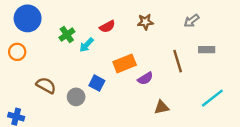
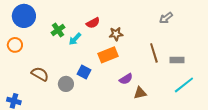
brown star: (145, 22) -> (116, 34), moved
gray rectangle: (207, 50) -> (177, 60), moved
purple semicircle: (145, 78) -> (126, 79), moved

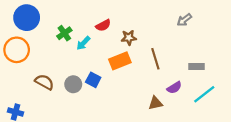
orange circle: (15, 45) -> (17, 50), size x1.5
brown line: (154, 53) -> (155, 59), moved
purple semicircle: (126, 79) -> (174, 88), moved
gray circle: (66, 84) -> (73, 84), moved

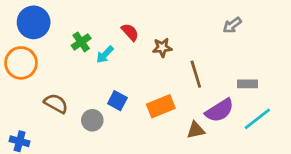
red semicircle: (103, 25) -> (130, 32), turned -104
orange rectangle: (120, 61) -> (161, 106), moved
gray circle: (73, 84) -> (92, 120), moved
purple semicircle: (174, 88) -> (220, 110), size x1.5

